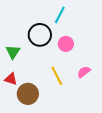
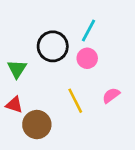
cyan line: (60, 15) -> (88, 30), moved

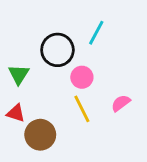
pink circle: (87, 58) -> (82, 77), moved

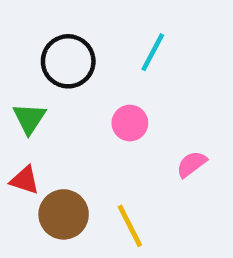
black circle: (57, 50) -> (68, 61), moved
yellow line: (82, 109) -> (130, 226), moved

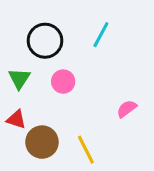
pink circle: (130, 123) -> (63, 82), moved

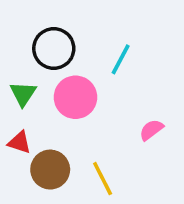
cyan line: (101, 35) -> (121, 59), moved
pink circle: (63, 82) -> (75, 97), size x1.5

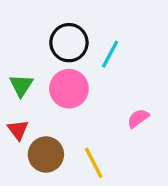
black circle: (54, 48) -> (69, 43), moved
red triangle: (19, 142) -> (18, 130), turned 35

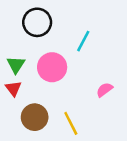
black circle: (69, 43) -> (37, 22), moved
red triangle: (18, 130) -> (13, 88), moved

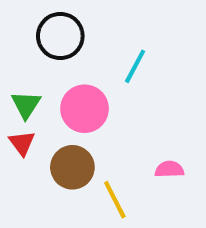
pink semicircle: (104, 90) -> (169, 169), moved, turned 35
brown circle: (35, 117) -> (72, 167), moved

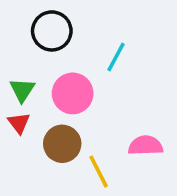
pink semicircle: (169, 169) -> (146, 146), size x1.4

